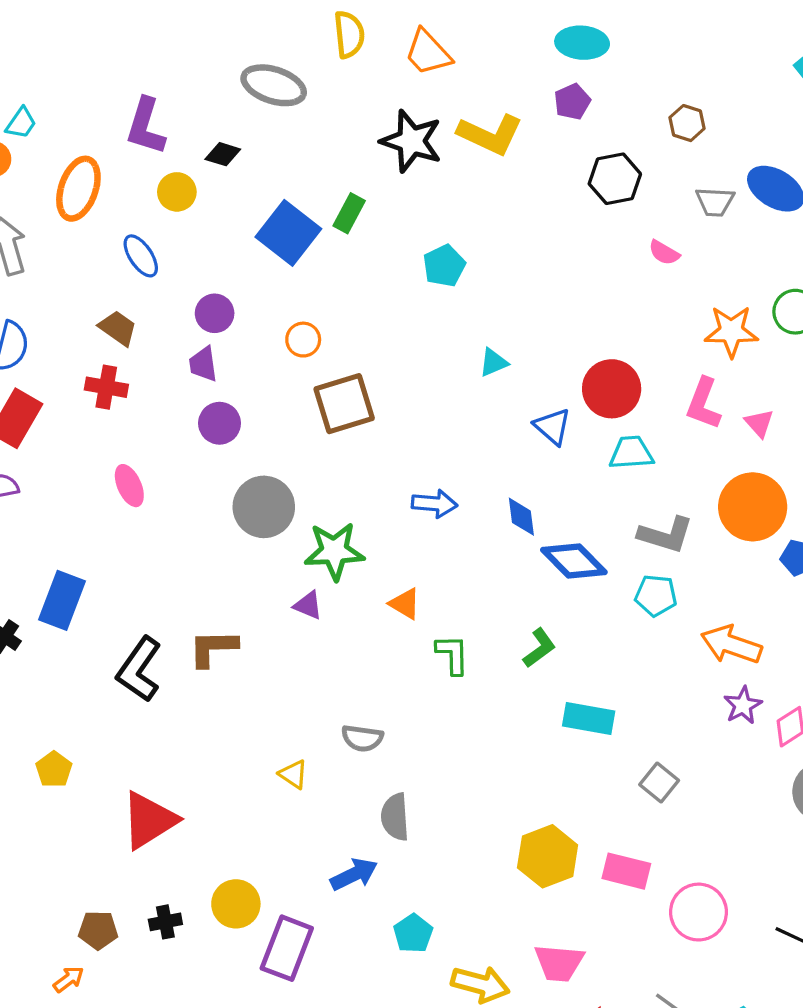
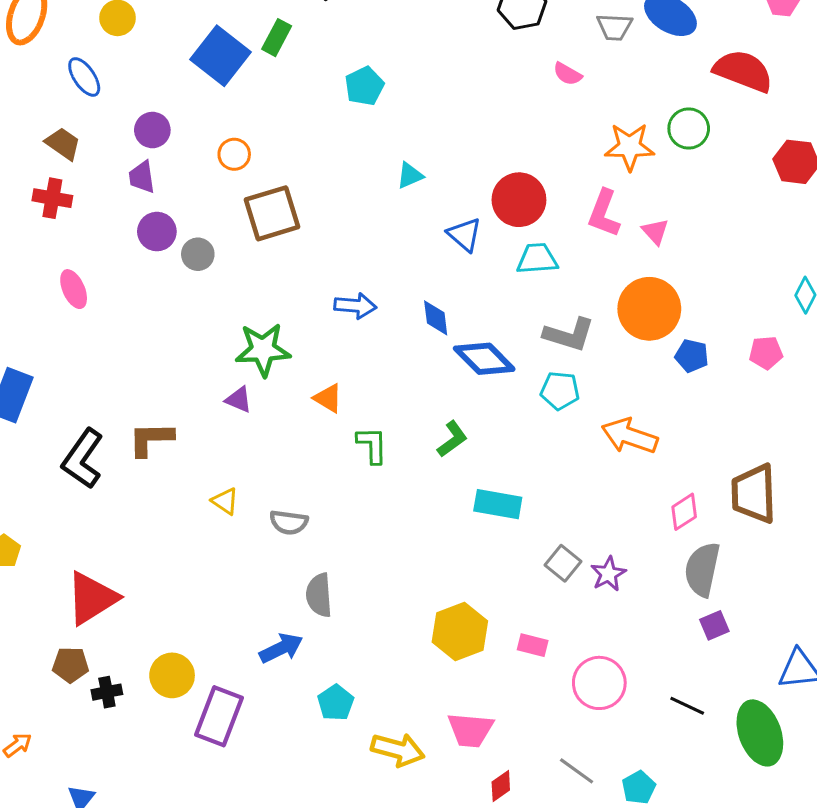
gray circle: (264, 507) -> (198, 254), moved, size x0.6
purple star: (743, 705) -> (608, 574), moved
yellow triangle: (293, 774) -> (225, 501), moved
pink rectangle: (626, 871) -> (533, 645), size x0.7
brown pentagon: (98, 930) -> (71, 665), moved

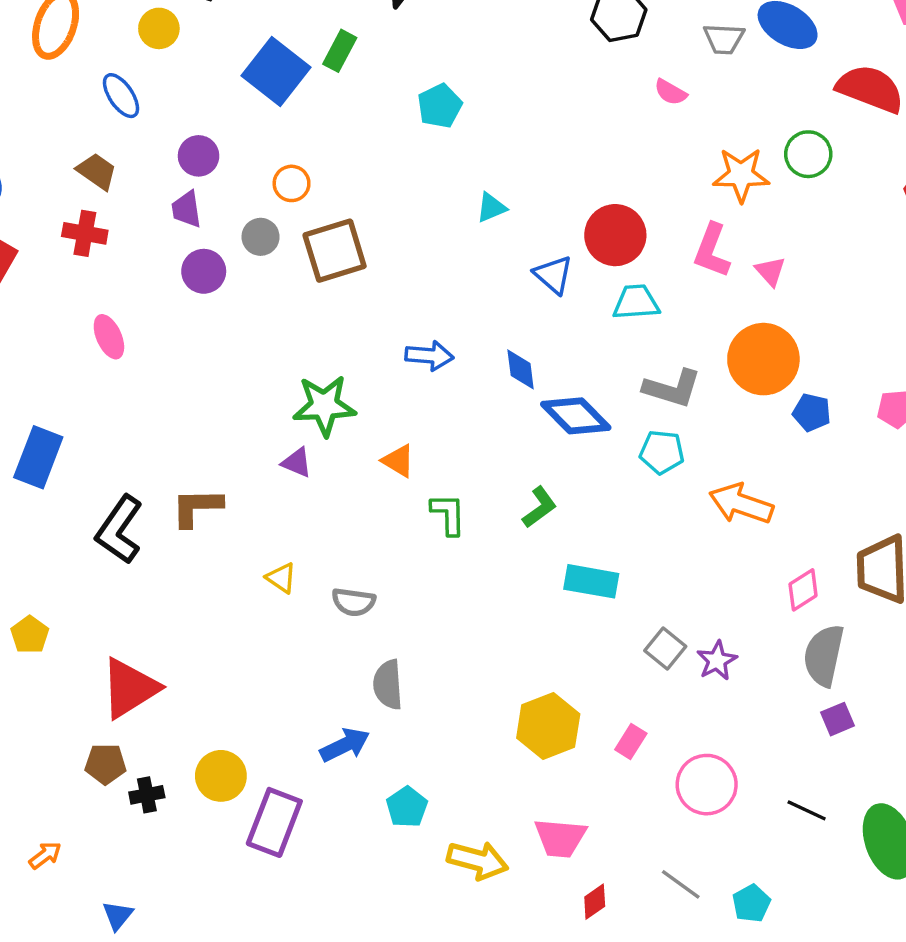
gray circle: (198, 254) -> (261, 237), moved
pink rectangle: (533, 645) -> (631, 741), turned -72

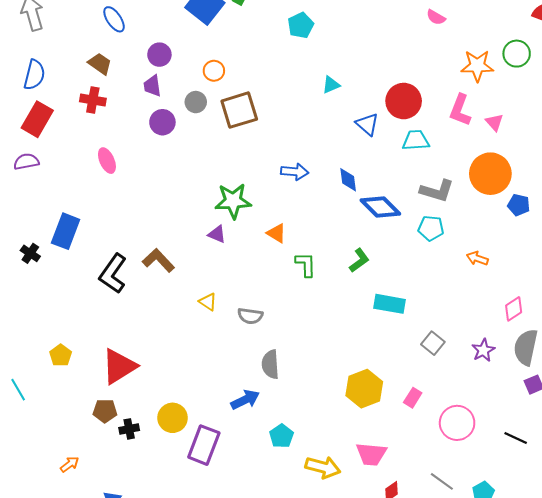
orange arrow: (741, 504) -> (477, 258), size x0.6
brown L-shape: (197, 507) -> (158, 260), turned 48
yellow pentagon: (30, 635) -> (61, 355), moved
purple star: (717, 661) -> (483, 350), moved

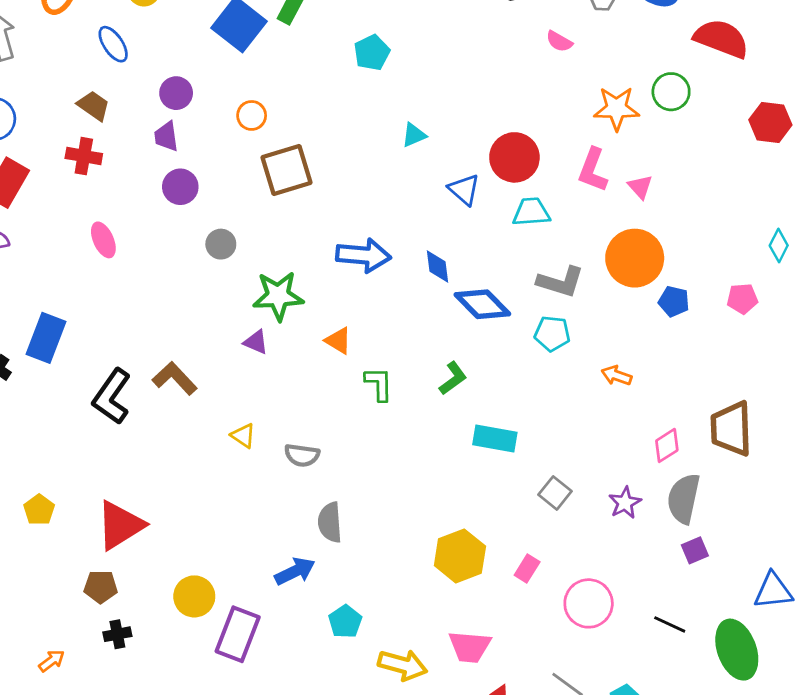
gray circle: (196, 102) -> (221, 244), moved
blue arrow: (295, 172) -> (363, 255), size x1.4
black cross: (129, 429) -> (117, 634), moved

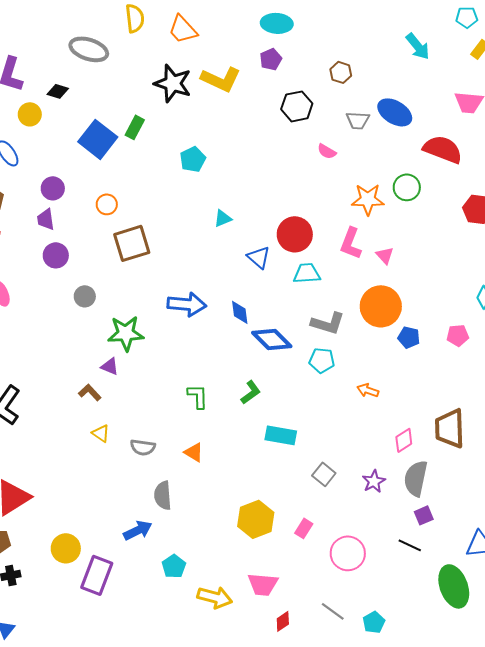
orange triangle: (338, 341) -> (194, 452), moved
brown L-shape: (175, 378) -> (90, 392), moved, size x0.7
black line: (670, 624) -> (410, 545), moved

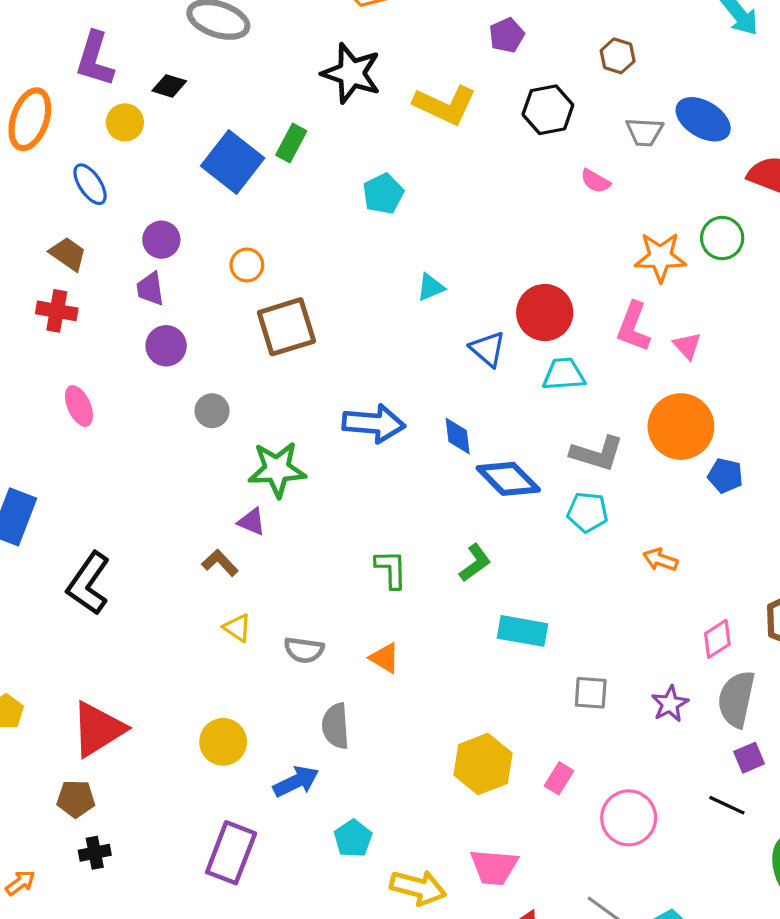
yellow L-shape: (221, 79) -> (445, 105), moved
gray square: (324, 474) -> (591, 693), turned -35
yellow circle: (66, 548) -> (223, 742), moved

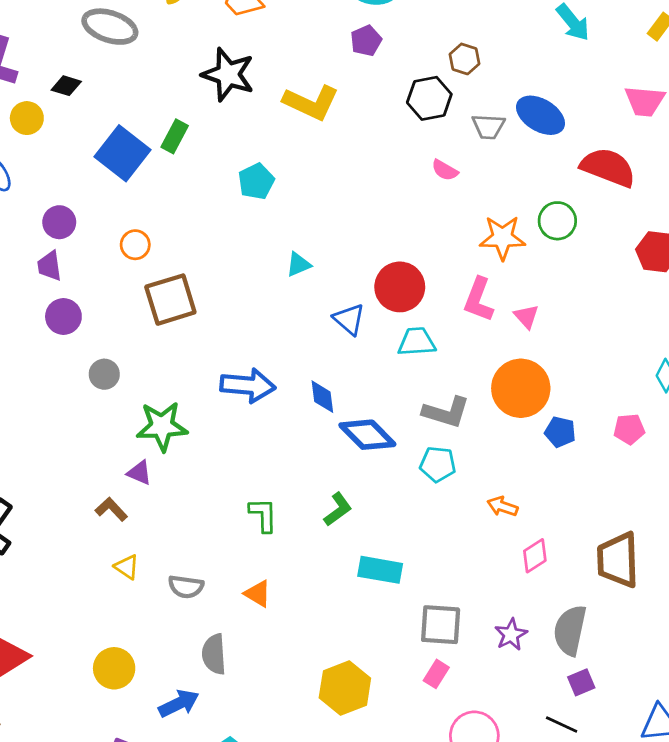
black hexagon: (548, 110) -> (429, 98), moved
pink diamond: (717, 639) -> (535, 556), moved
gray square: (591, 693) -> (441, 625), size x1.4
pink rectangle: (559, 778) -> (436, 674), moved

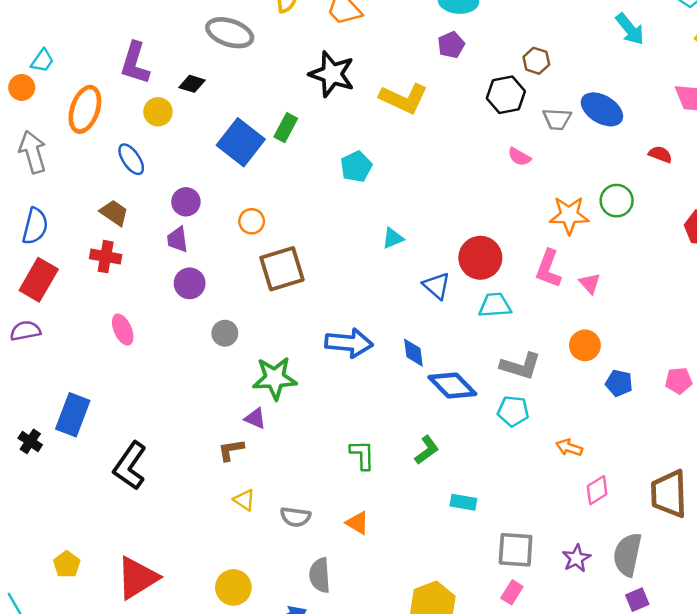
red semicircle: (608, 167) -> (660, 154), size x0.5
orange circle: (521, 388) -> (585, 345), size x0.6
brown L-shape: (111, 509) -> (231, 450), turned -56
cyan rectangle: (380, 570) -> (463, 502), size x0.7

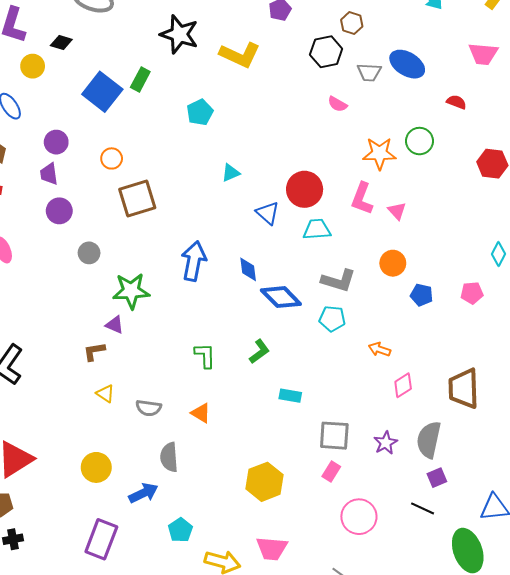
blue arrow: (349, 343) -> (194, 261), turned -84

